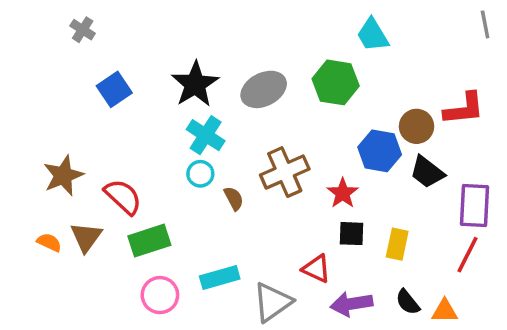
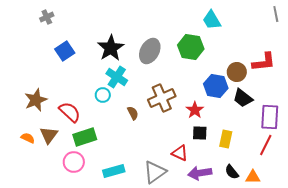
gray cross: (83, 30) -> (47, 17), turned 32
gray ellipse: (264, 89) -> (150, 51), turned -35
cyan circle: (200, 174) -> (103, 95), moved
cyan rectangle: (220, 277) -> (114, 171), moved
pink circle: (160, 295) -> (74, 162), moved

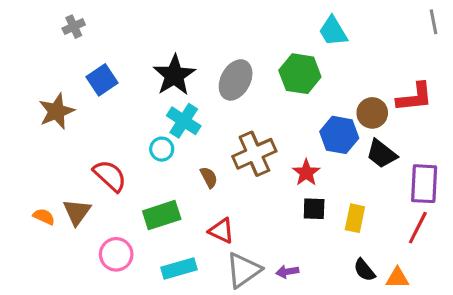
brown star: (36, 100) -> (56, 111), moved
green rectangle: (85, 137) -> (162, 215), moved
red triangle: (180, 153) -> (221, 231), moved
purple arrow: (200, 173) -> (287, 272), moved, size x0.6

